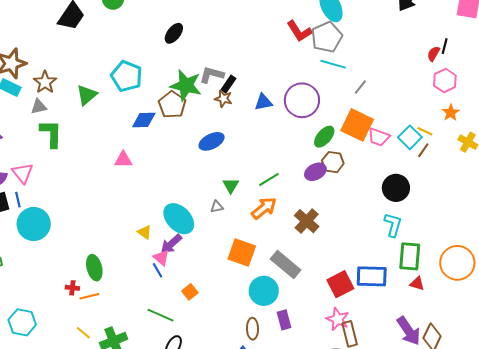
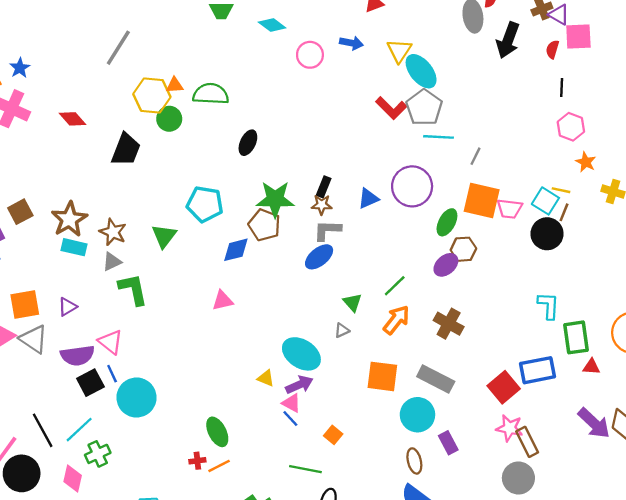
red semicircle: (433, 54) -> (552, 49), moved
gray L-shape: (212, 75) -> (327, 230), moved
black circle: (396, 188) -> (547, 234), moved
purple arrow: (171, 244) -> (299, 385), turned -150

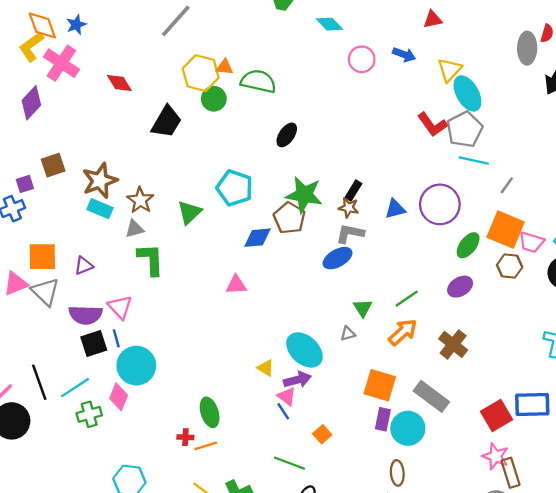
brown hexagon: (463, 249) -> (510, 266), moved
purple rectangle: (448, 443) -> (383, 419), moved, turned 30
pink diamond: (73, 478) -> (119, 397), moved

